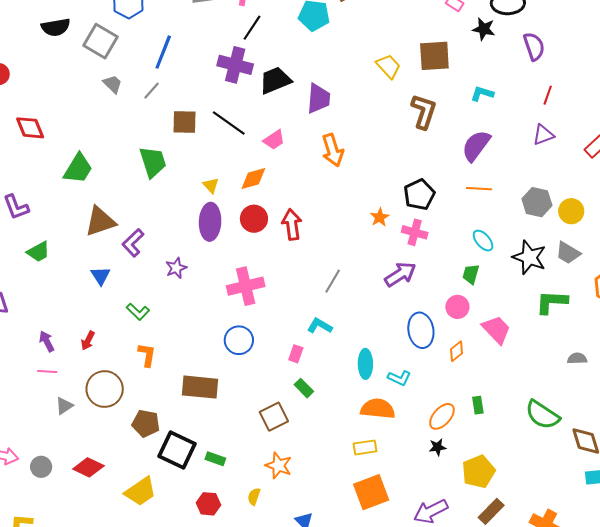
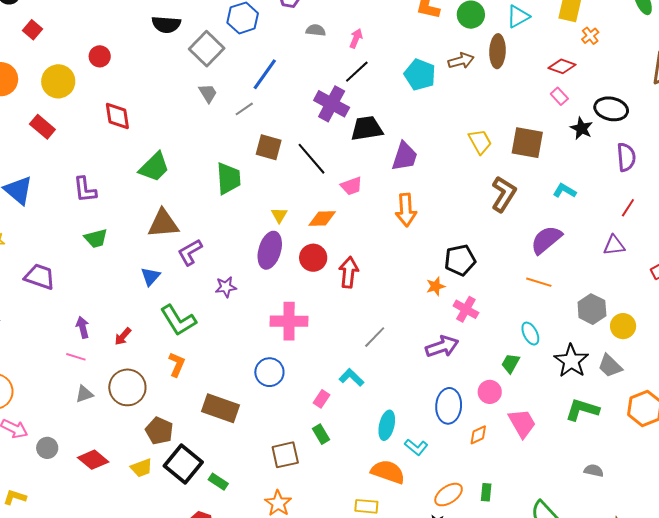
black pentagon: (419, 195) -> (460, 260), moved
green L-shape: (138, 312) -> (178, 320), size x1.6
yellow trapezoid: (141, 492) -> (141, 468), moved, size x0.7

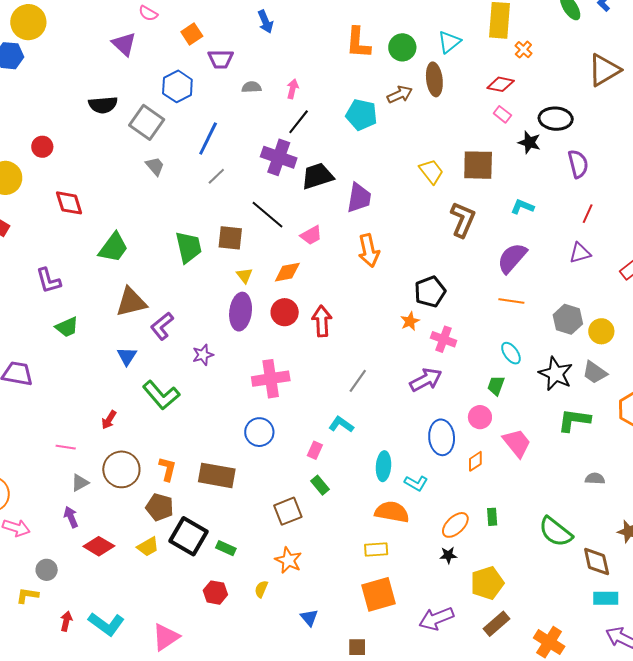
gray line: (244, 109) -> (216, 176), moved
brown square: (269, 147) -> (230, 238), moved
purple arrow: (83, 327) -> (71, 517), moved
orange L-shape: (177, 364) -> (167, 469), moved
gray circle: (47, 448) -> (47, 570), moved

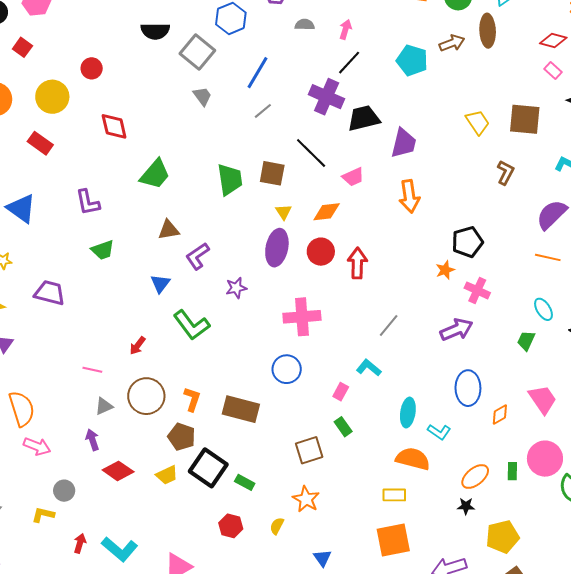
brown L-shape: (463, 220) -> (505, 173), size x0.7
brown triangle: (131, 302) -> (169, 230), size x0.7
pink circle: (480, 417) -> (545, 459), moved, size x1.5

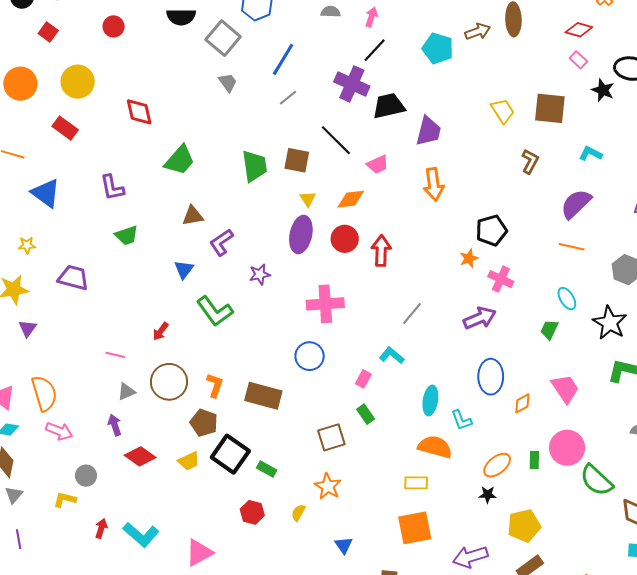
red circle: (92, 68) -> (114, 26), moved
cyan L-shape: (439, 432) -> (461, 420), turned 35

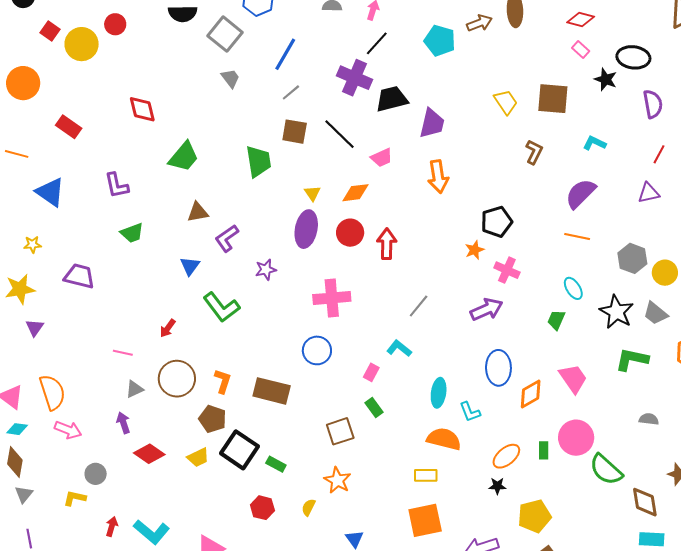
yellow circle: (78, 82) -> (82, 44), moved
brown square: (297, 160) -> (295, 132), moved
orange diamond: (522, 403) -> (531, 394), size x1.4

